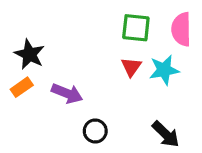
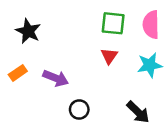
black star: (30, 54) -> (28, 31), moved
cyan star: (164, 70) -> (150, 65), moved

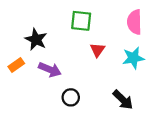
green square: (113, 23) -> (81, 21), moved
black star: (28, 31) -> (36, 39), moved

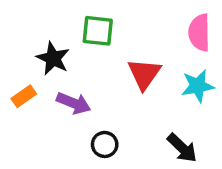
green square: (81, 21) -> (98, 31), moved
red triangle: (97, 50) -> (144, 74), size x1.5

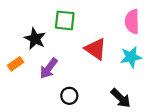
red triangle: (144, 74) -> (96, 49), turned -30
purple arrow: (74, 103) -> (49, 68), turned 105

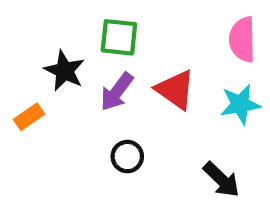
purple arrow: (49, 68) -> (117, 92), moved
black circle: (69, 96) -> (127, 157), moved

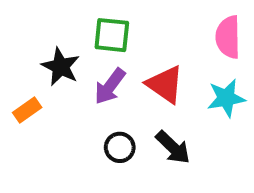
black arrow: (221, 180) -> (173, 147), moved

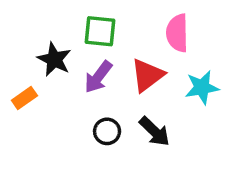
pink semicircle: (228, 37) -> (177, 33), moved
red triangle: (165, 84) -> (147, 75), turned 48

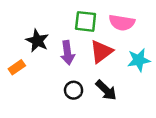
green square: (100, 31) -> (86, 21), moved
pink semicircle: (177, 33) -> (122, 23), turned -80
purple arrow: (98, 77) -> (68, 53), turned -45

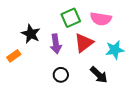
green square: (86, 21) -> (71, 18), turned -30
black arrow: (106, 90) -> (99, 75), moved

